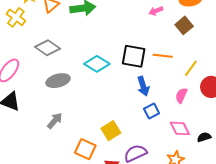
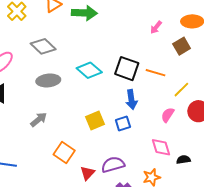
pink arrow: (156, 11) -> (156, 27), turned -40
blue square: (152, 111) -> (123, 124), moved
yellow square: (111, 131) -> (95, 121), moved

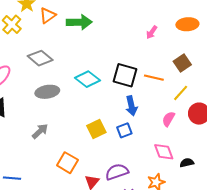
brown square: (182, 46) -> (182, 63), moved

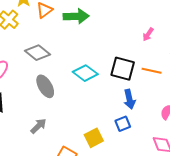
pink arrow: (152, 32) -> (148, 34), moved
gray ellipse: (47, 92) -> (45, 86), turned 70
yellow square: (96, 129) -> (94, 138), moved

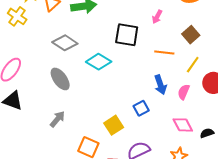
gray diamond: (38, 53) -> (65, 43), moved
black square: (123, 69) -> (127, 35), moved
blue arrow: (129, 99) -> (160, 85), moved

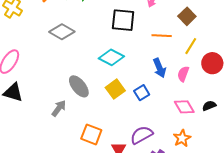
cyan diamond: (99, 62) -> (111, 57), moved
gray ellipse: (60, 79) -> (79, 86), moved
yellow square: (114, 125) -> (115, 89), moved
black semicircle: (207, 133) -> (209, 106), moved

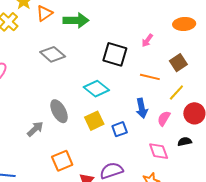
black semicircle: (209, 106) -> (185, 142), moved
orange square: (91, 134) -> (62, 161), turned 35

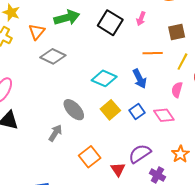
orange triangle: (45, 13) -> (37, 32), moved
black square: (115, 54) -> (110, 23), moved, turned 30
brown square: (178, 63) -> (177, 32), turned 36
blue arrow: (142, 108) -> (140, 79), moved
pink diamond: (159, 151) -> (164, 115), moved

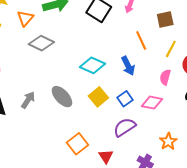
orange line: (153, 53) -> (141, 40), turned 66
pink diamond: (164, 115) -> (152, 103), turned -45
gray arrow: (55, 133) -> (28, 100), moved
purple semicircle: (140, 154) -> (125, 127), moved

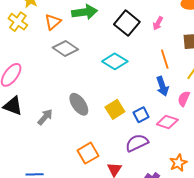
cyan diamond: (92, 65) -> (115, 61), moved
blue arrow: (128, 66) -> (162, 86), moved
gray arrow: (28, 100) -> (45, 117), moved

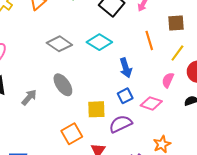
gray diamond: (65, 49) -> (59, 44), moved
blue arrow: (162, 86) -> (126, 68), moved
yellow square: (115, 109) -> (96, 109), moved, turned 30

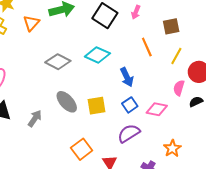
pink semicircle: (168, 80) -> (179, 88), moved
yellow square: (96, 109) -> (97, 106), moved

